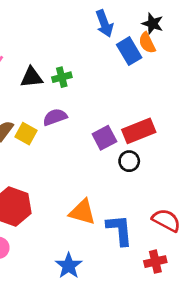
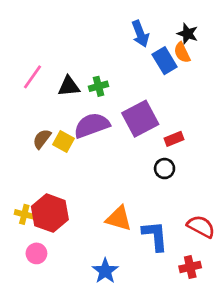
purple semicircle: (55, 117) -> (92, 125), size x1.5
red rectangle: (139, 131) -> (174, 139), size x0.6
purple square: (104, 138) -> (140, 119), moved, size x1.5

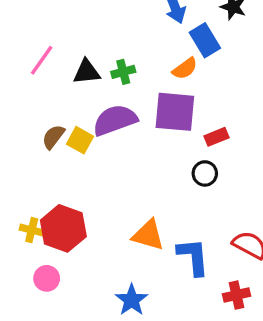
orange semicircle: (182, 53) -> (185, 69), moved, turned -100
purple square: (140, 119) -> (175, 112), turned 33

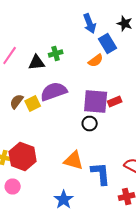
green cross: (123, 72) -> (56, 54), moved
purple square: (175, 112) -> (96, 102), moved
yellow square: (80, 140) -> (33, 104), turned 35
black circle: (205, 173) -> (90, 124), moved

